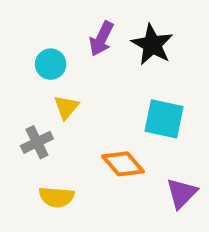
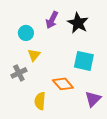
yellow semicircle: (56, 197) -> (40, 101), moved, turned 90

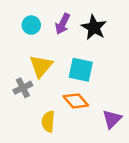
cyan circle: (26, 33) -> (31, 25), moved
yellow triangle: (34, 55) -> (41, 66), size x1.5
cyan square: (84, 61) -> (81, 70), moved

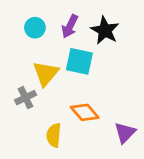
cyan square: (81, 70) -> (79, 61), moved

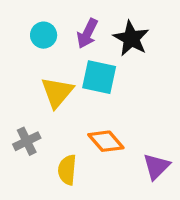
gray cross: (26, 98) -> (27, 141), moved

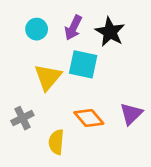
purple triangle: (156, 166) -> (131, 114), moved

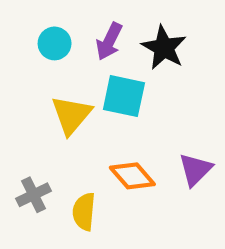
gray cross: (22, 118) -> (34, 195), moved

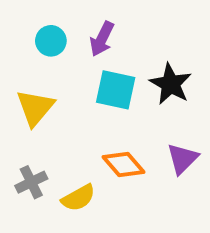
black star: (164, 48) -> (171, 84), moved
yellow triangle: (71, 115) -> (35, 108), moved
yellow semicircle: (84, 212) -> (78, 198), turned -124

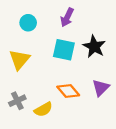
purple arrow: (102, 39) -> (67, 17), moved

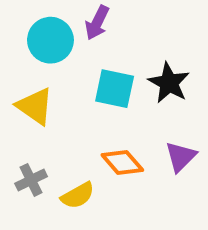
purple arrow: (67, 17) -> (97, 23), moved
cyan circle: (28, 23) -> (50, 40), size x1.5
yellow triangle: (19, 60) -> (35, 106), turned -35

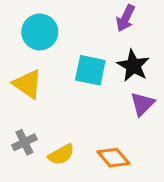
purple arrow: (97, 23) -> (126, 18), moved
purple triangle: (181, 157) -> (142, 104), moved
orange diamond: (122, 162) -> (113, 158), moved

